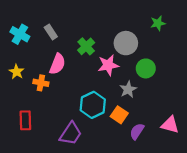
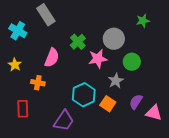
gray rectangle: (51, 32) -> (46, 15), moved, size x1.5
orange cross: (41, 83) -> (38, 83), moved
purple semicircle: (137, 131) -> (136, 102), moved

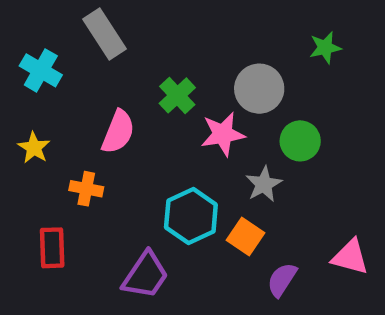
purple semicircle: (136, 102) -> (282, 280), moved

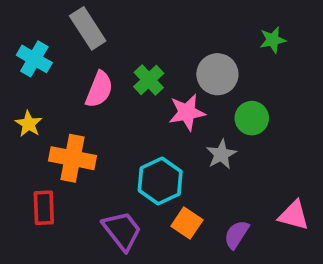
pink semicircle: (118, 132) -> (99, 89), moved
orange cross: (86, 189) -> (72, 158), size x1.6
orange square: (246, 236) -> (187, 223), moved
purple trapezoid: (145, 275) -> (122, 231), turned -72

